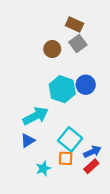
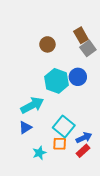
brown rectangle: (75, 24) -> (81, 35), moved, turned 35
gray square: (78, 43) -> (88, 48), moved

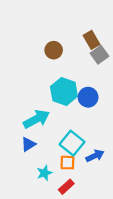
blue circle: (78, 77) -> (88, 97), moved
red rectangle: (83, 151) -> (66, 187), moved

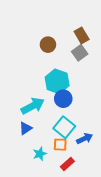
gray square: (100, 55) -> (80, 53), moved
blue circle: (88, 97) -> (63, 99), moved
red rectangle: (66, 187) -> (67, 164), moved

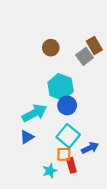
brown rectangle: (82, 35) -> (94, 45), moved
cyan star: (40, 154) -> (50, 171), moved
red rectangle: (67, 164) -> (71, 165), moved, turned -64

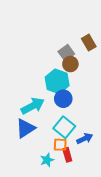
brown circle: (51, 48) -> (70, 64), moved
gray square: (85, 56) -> (66, 53), moved
blue triangle: (27, 137) -> (25, 128), size x1.5

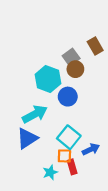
cyan hexagon: (57, 81) -> (48, 79), moved
blue circle: (63, 99) -> (68, 97), moved

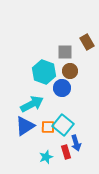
gray square: (71, 57) -> (65, 52), turned 35
brown circle: (75, 69) -> (70, 71), moved
blue arrow: (91, 149) -> (76, 143), moved, turned 98
orange square: (64, 156) -> (48, 127), moved

